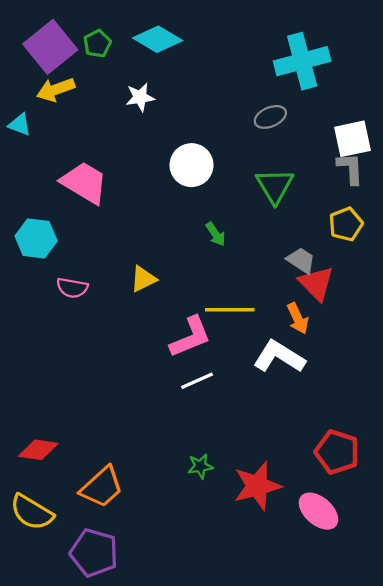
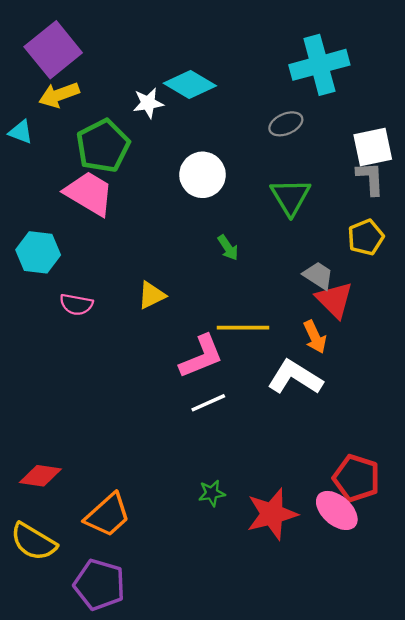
cyan diamond: (158, 39) -> (190, 84), moved
green pentagon: (97, 44) -> (103, 146), moved, size x1.8
pink ellipse: (319, 511) -> (337, 510), moved

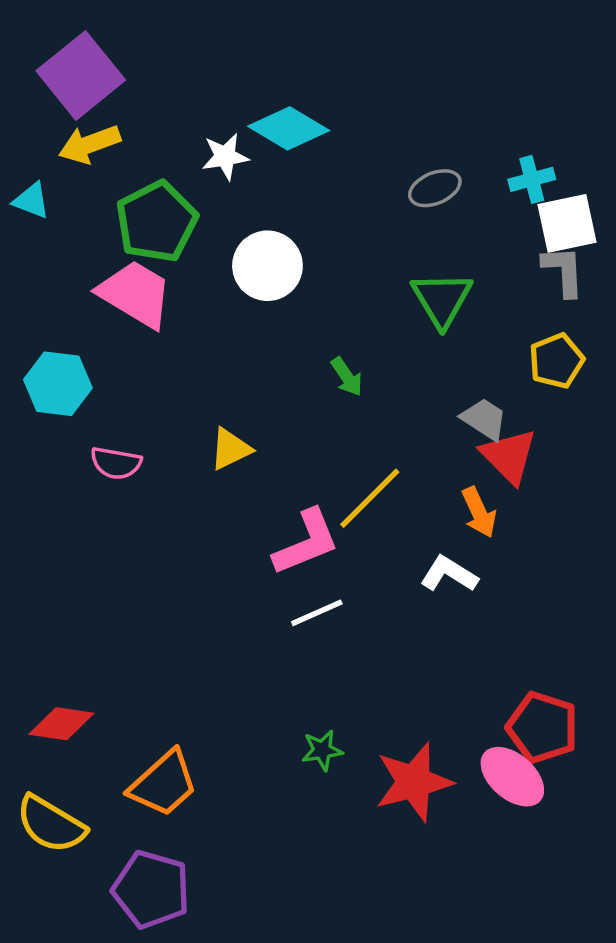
cyan cross: (319, 65) -> (532, 179), moved, size x0.5
white circle: (202, 175) -> (267, 266), moved
yellow line: (243, 328) -> (370, 498), turned -45
white L-shape: (295, 377) -> (449, 574), size x0.7

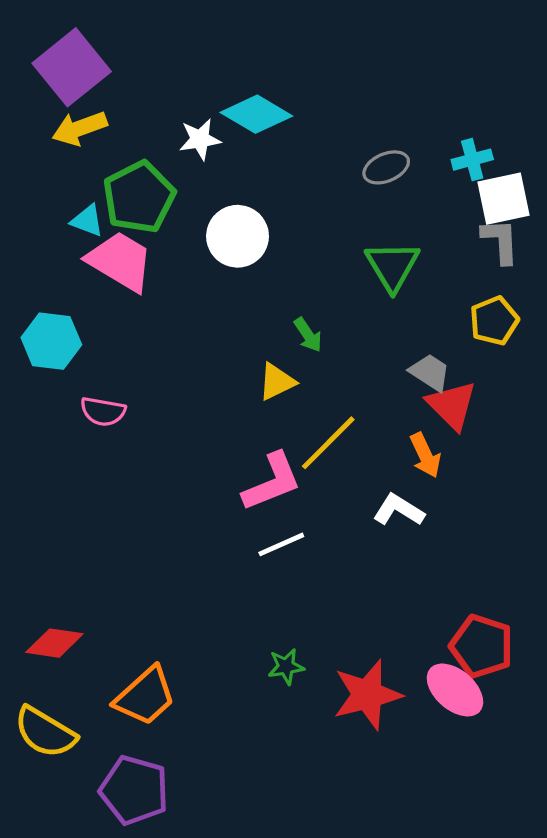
cyan triangle: (31, 201) -> (87, 221), moved
yellow triangle: (230, 449) -> (277, 382), moved

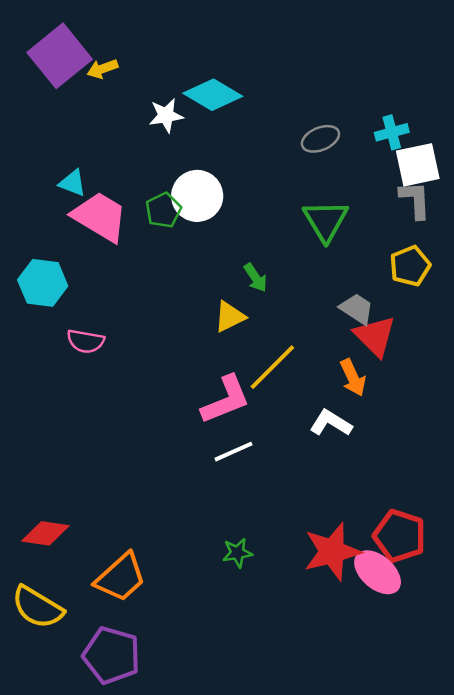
yellow arrow: (79, 128) -> (102, 69), moved, size x0.7
green pentagon: (139, 197) -> (163, 210), moved, size x0.6
red star: (367, 695) -> (332, 551), moved

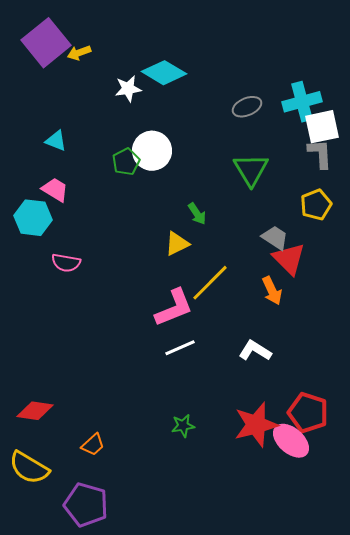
cyan cross: (392, 132) -> (302, 102), size x1.5
pink trapezoid: (100, 217) -> (55, 190), moved, size x0.6
white L-shape: (331, 423) -> (255, 351), moved
orange trapezoid: (121, 577) -> (93, 445), size x0.6

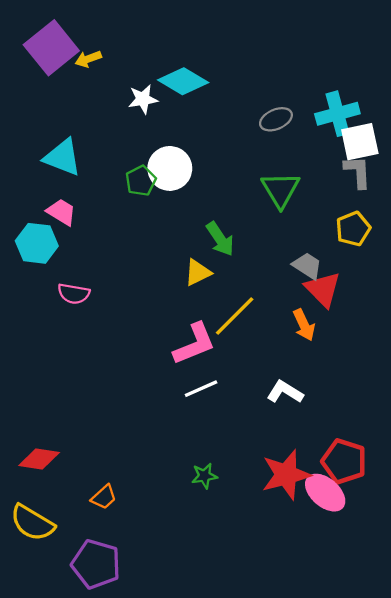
cyan triangle: (56, 141) -> (62, 157), size x1.6
green arrow: (197, 214) -> (220, 239), size x1.4

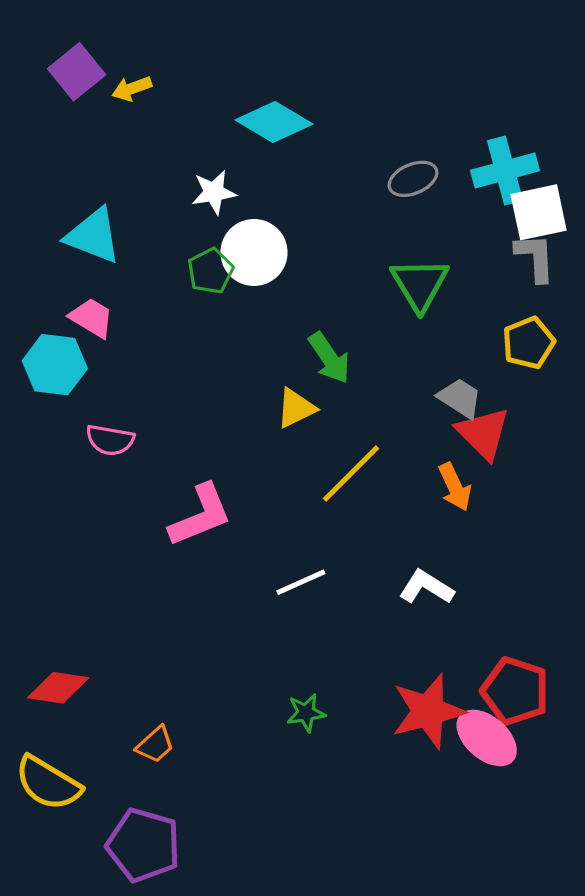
purple square: (51, 48) -> (77, 72), size x0.7
white star: (143, 99) -> (214, 192), moved
pink L-shape: (194, 344) -> (200, 515), moved

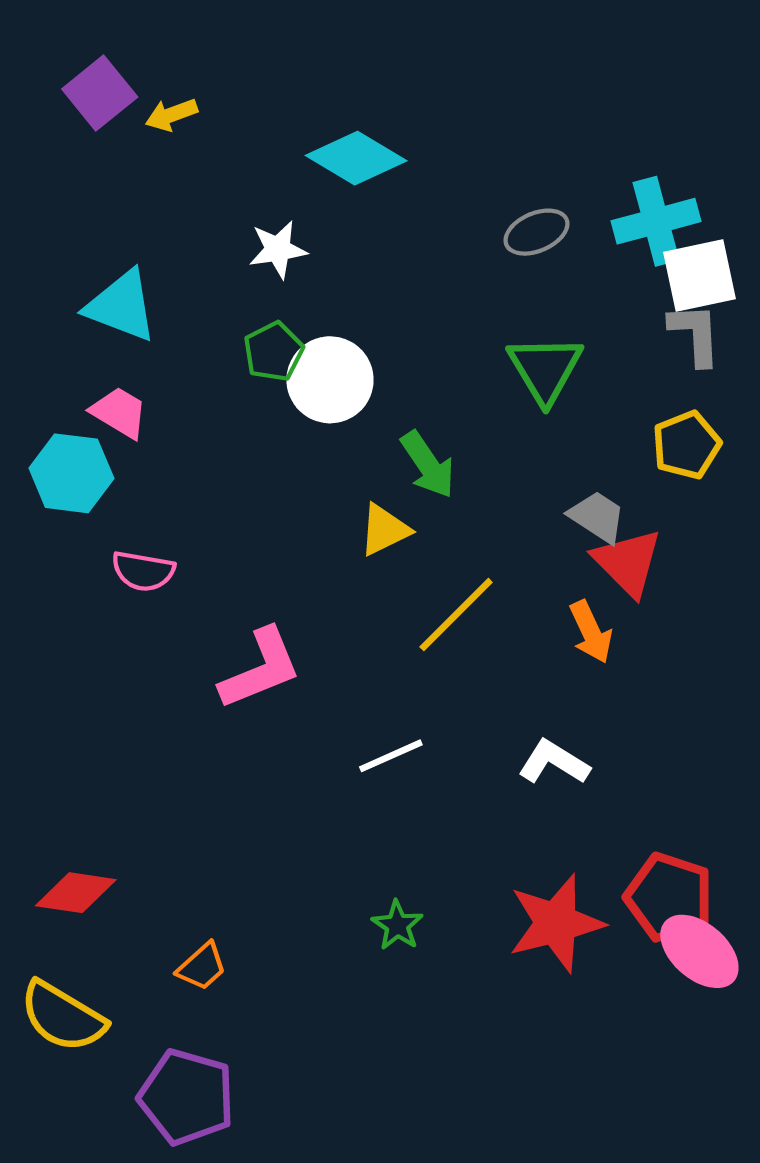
white circle: (254, 252) -> (330, 380), moved
green star: (306, 713) -> (397, 925), turned -30
pink ellipse: (487, 738) -> (699, 951), moved

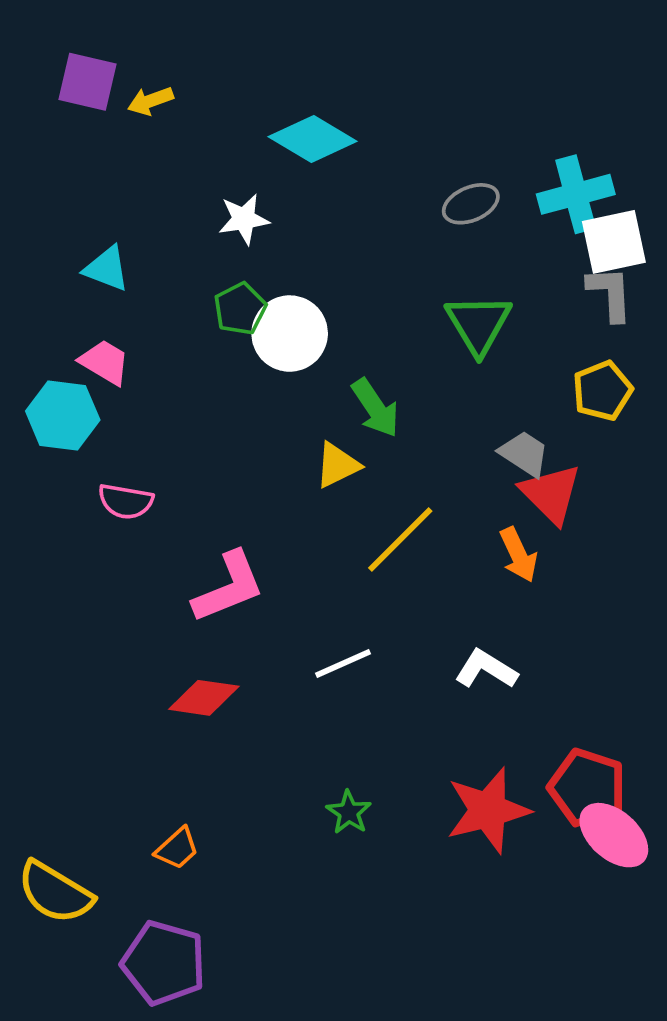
purple square: (100, 93) -> (87, 82), turned -38
cyan triangle: (121, 306) -> (107, 269), size x0.7
red diamond: (76, 893) -> (204, 698), moved

